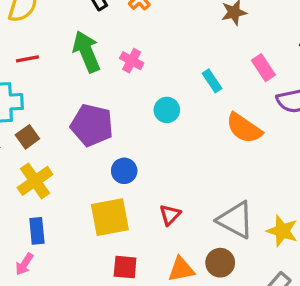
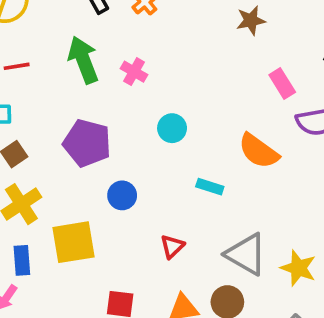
cyan rectangle: (212, 81) -> (210, 187), moved, turned -40
yellow square: (110, 217) -> (74, 242), moved

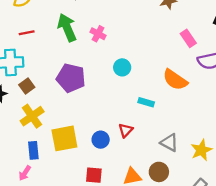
blue circle: (122, 195) -> (101, 140), moved
red triangle: (172, 246) -> (126, 130), moved
gray triangle: (246, 254) -> (169, 143), size x0.7
yellow star: (298, 268) -> (201, 150), turned 30

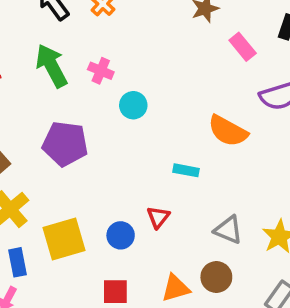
pink rectangle: (188, 38) -> (243, 47), moved
cyan circle: (122, 67) -> (133, 105), moved

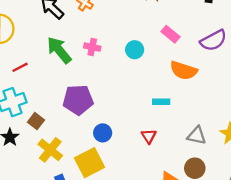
pink rectangle: (243, 47) -> (170, 34), moved
cyan circle: (133, 105) -> (135, 50), moved
blue circle: (121, 235) -> (103, 133), moved

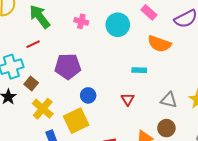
green arrow: (59, 50) -> (40, 17), moved
cyan circle: (135, 50) -> (118, 25), size x1.5
red line: (20, 67) -> (33, 44), moved

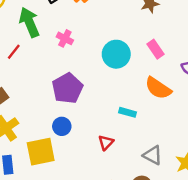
pink cross: (81, 21) -> (65, 38), moved
red line: (33, 44) -> (14, 52), turned -40
purple pentagon: (68, 66) -> (67, 88), moved, turned 30

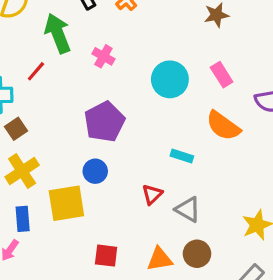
gray triangle: (153, 155) -> (188, 209), moved

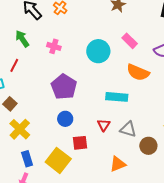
green arrow: (58, 33) -> (22, 39), size x0.7
cyan rectangle: (182, 156) -> (117, 97), size x1.5
yellow square: (66, 203) -> (58, 160), moved, turned -30
brown circle: (197, 254) -> (148, 146), moved
red square: (106, 256) -> (80, 143), moved

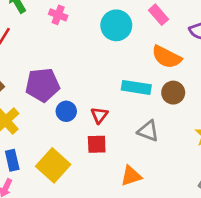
purple pentagon: (64, 87) -> (42, 85), moved, turned 30
red triangle: (104, 125) -> (99, 115), moved
red square: (80, 143) -> (97, 144), moved
brown circle: (148, 146) -> (173, 93), moved

